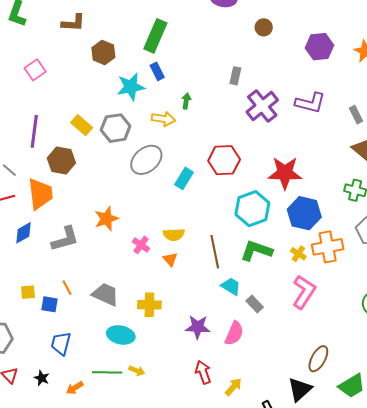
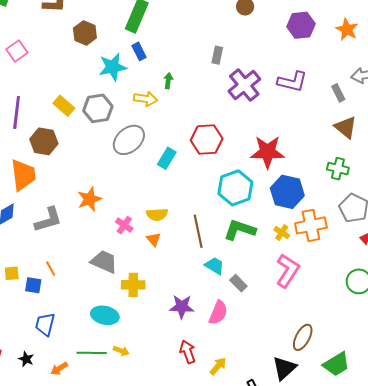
gray trapezoid: (105, 294) -> (104, 262), moved

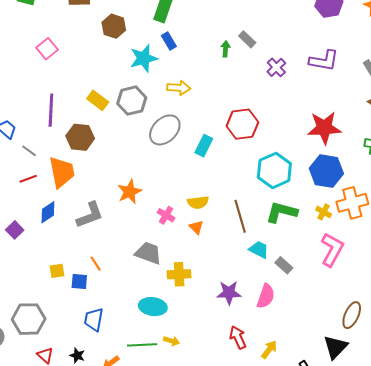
gray rectangle: (217, 55) -> (247, 39), turned -54
green arrow: (168, 81) -> (225, 49), moved
purple cross: (244, 85) -> (276, 67), size x0.6
red star: (268, 152) -> (324, 128), moved

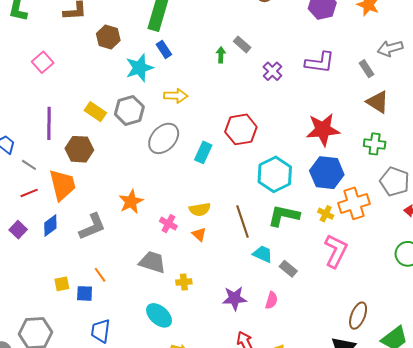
purple square: (15, 230) -> (18, 230), moved
yellow cross: (179, 274) -> (184, 282), size x0.7
pink semicircle: (266, 296) -> (271, 300), size x0.7
cyan ellipse: (153, 307) -> (159, 315), turned 36

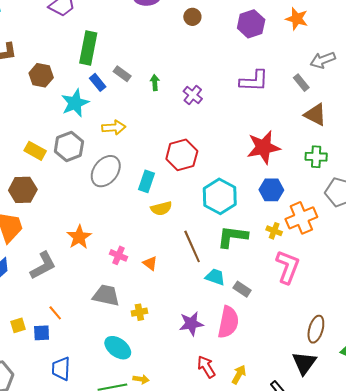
gray rectangle: (242, 44) -> (122, 74), moved
purple cross: (272, 71) -> (193, 95), moved
blue hexagon: (327, 173) -> (271, 190), size x0.7
yellow semicircle: (200, 209) -> (161, 208), moved
pink semicircle: (271, 300) -> (228, 322), size x1.8

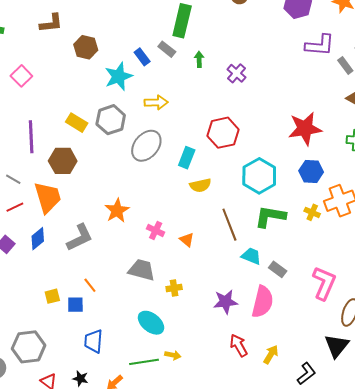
green rectangle: (88, 48) -> (182, 21), moved
purple L-shape: (254, 81) -> (320, 45), moved
pink L-shape: (288, 267) -> (324, 283), moved

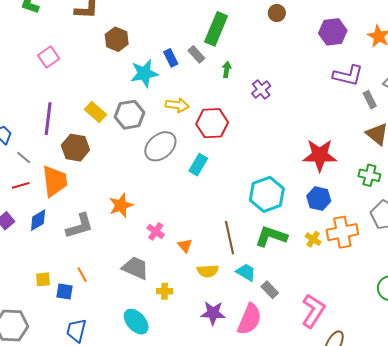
red hexagon: (223, 133) -> (212, 123), moved
yellow semicircle: (200, 185) -> (208, 271), moved

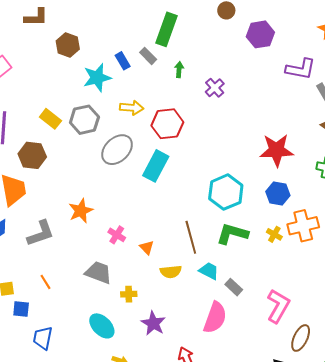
purple hexagon: (333, 32) -> (260, 34), moved
cyan rectangle: (198, 165) -> (156, 166), size x1.4
blue square: (65, 291) -> (21, 309), moved
purple star: (213, 313) -> (153, 323), moved, turned 30

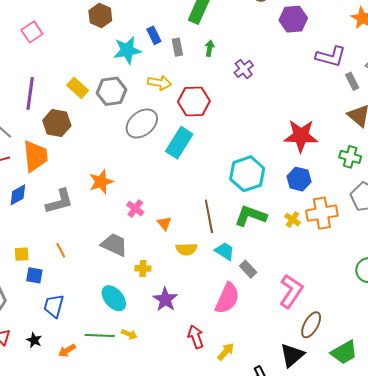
gray rectangle: (148, 56) -> (177, 47), moved, turned 30

